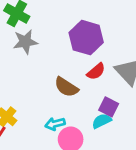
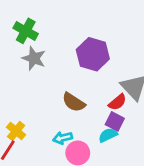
gray star: (25, 42) -> (34, 58), turned 30
red semicircle: (96, 71) -> (117, 102), moved

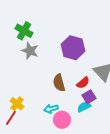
brown semicircle: (74, 102) -> (59, 83), turned 42
red semicircle: (117, 102) -> (83, 83), moved
purple square: (115, 121) -> (89, 97), turned 32

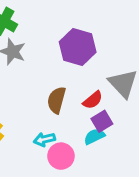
brown semicircle: (59, 83) -> (56, 100), turned 30

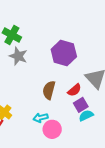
cyan semicircle: (94, 136) -> (86, 116), moved

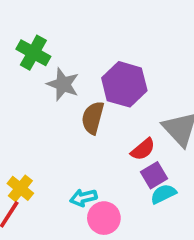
gray star: (18, 56) -> (63, 84), moved
brown semicircle: (49, 90) -> (93, 118), moved

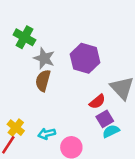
brown semicircle: (93, 118) -> (43, 81), moved
cyan arrow: (83, 198) -> (47, 134), moved

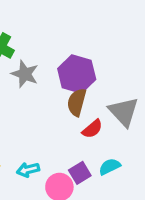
brown semicircle: (43, 81) -> (77, 102), moved
purple square: (105, 119) -> (80, 173), moved

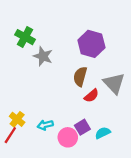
purple hexagon: (77, 74) -> (91, 44), moved
cyan semicircle: (110, 167) -> (103, 133), moved

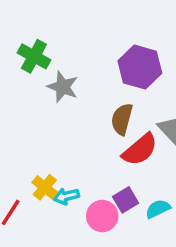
red semicircle: (91, 96) -> (140, 150), size x1.5
yellow cross: (17, 119) -> (45, 187), moved

